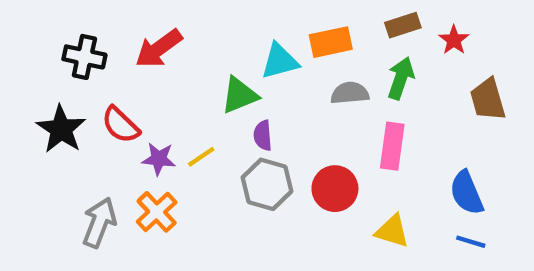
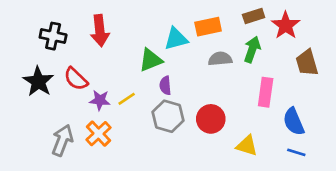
red star: (454, 40) -> (286, 25), size x1.5
red arrow: (159, 48) -> (100, 31), turned -60
pink rectangle: (392, 146) -> (266, 92), moved

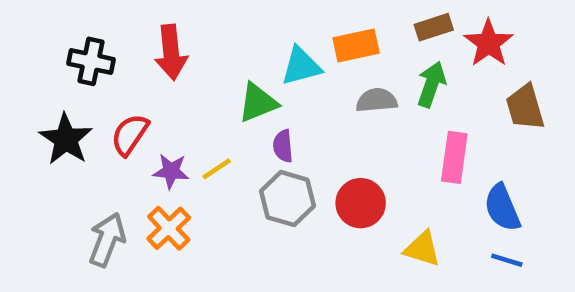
red semicircle: (76, 79) -> (130, 135), turned 80

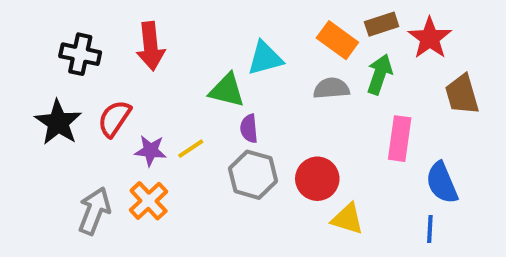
orange rectangle: (356, 45) -> (337, 40), moved, turned 48
green triangle: (258, 103) -> (227, 90), turned 36
yellow triangle: (422, 249) -> (347, 219), moved
blue line: (507, 260) -> (430, 229), moved, turned 76

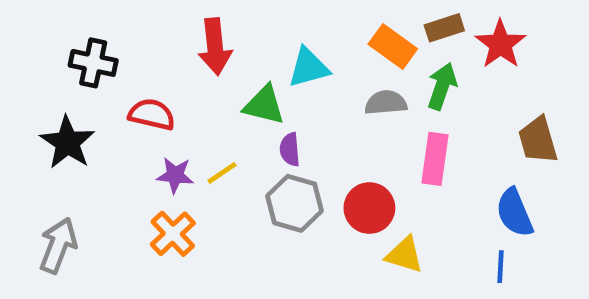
red arrow: (151, 46) -> (215, 47), moved
brown trapezoid: (462, 94) -> (538, 140), moved
red semicircle: (114, 118) -> (152, 114), moved, turned 69
pink rectangle: (400, 139) -> (435, 159), moved
gray arrow: (94, 211) -> (58, 245), moved

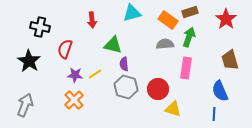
red star: (500, 44) -> (226, 19), moved
red arrow: (215, 47) -> (92, 20), size x0.7
cyan triangle: (309, 68) -> (132, 13), moved
red semicircle: (152, 114) -> (65, 49), turned -84

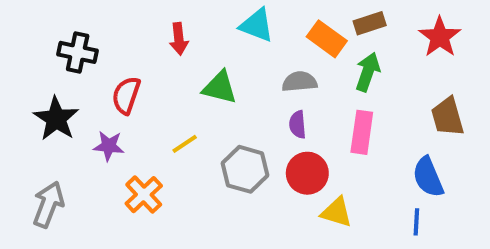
cyan triangle: (132, 13) -> (257, 25), turned 36
gray semicircle: (165, 44) -> (300, 82), moved
purple semicircle: (124, 64) -> (298, 124), moved
purple star: (75, 75) -> (109, 146), moved

